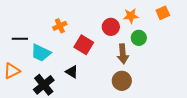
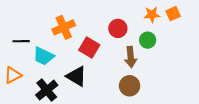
orange star: (131, 16) -> (152, 15), moved
orange cross: (60, 26) -> (64, 27), size x1.5
black triangle: (72, 72) -> (76, 76), size x1.5

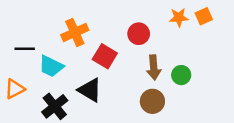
green circle: (148, 40) -> (181, 75), moved

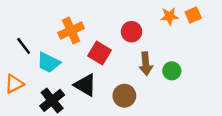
black line: (25, 49) -> (24, 46), turned 54
brown circle: (152, 101) -> (124, 96), moved

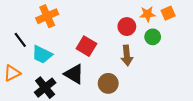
orange cross: (71, 31) -> (47, 16), moved
red circle: (132, 32) -> (127, 27), moved
green circle: (172, 71) -> (153, 37), moved

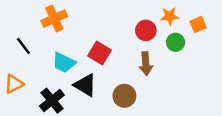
orange square: (168, 13) -> (198, 24), moved
cyan trapezoid: (42, 54) -> (64, 63), moved

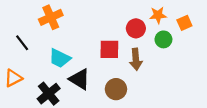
red square: (99, 53) -> (109, 49), moved, turned -30

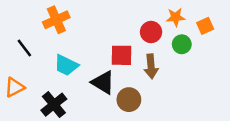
black triangle: (80, 79) -> (103, 82), moved

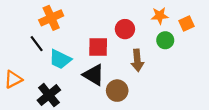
red circle: (151, 32) -> (125, 29), moved
black line: (24, 48) -> (37, 44), moved
red square: (122, 55) -> (98, 47), moved

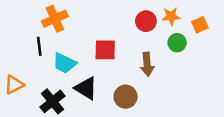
red circle: (125, 29) -> (146, 21), moved
black line: (37, 44) -> (39, 46), turned 30
black triangle: (94, 75) -> (86, 88), moved

